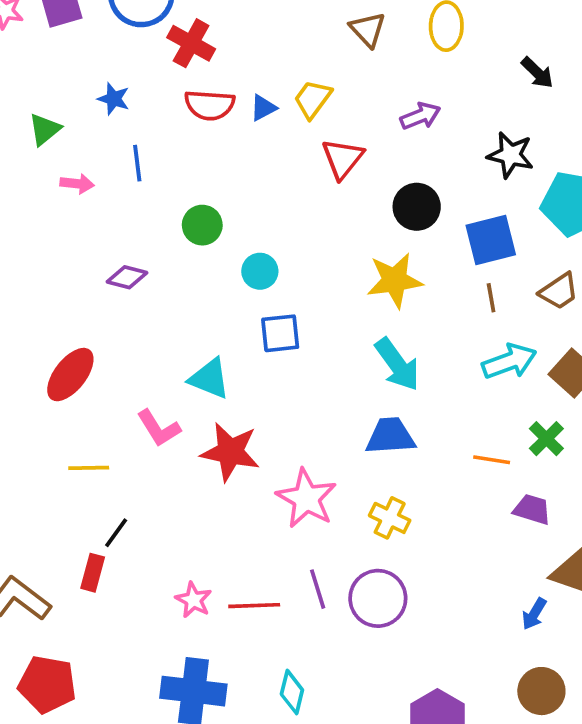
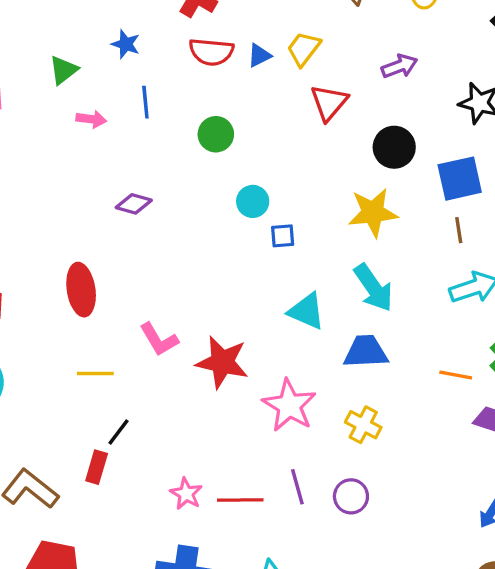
green circle: (202, 225) -> (216, 134), moved
blue square: (280, 333) -> (283, 236), moved, size x0.7
red ellipse: (70, 375) -> (81, 290), turned -48
cyan triangle: (209, 379) -> (307, 311), moved
purple circle: (378, 598) -> (351, 496), size x0.7

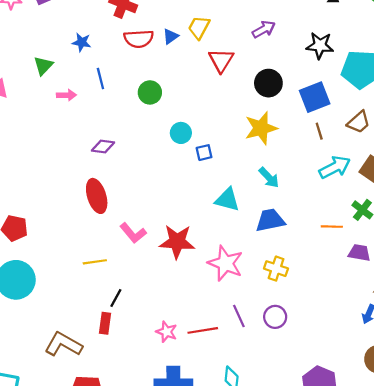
cyan arrow: (373, 288) -> (269, 177), size x0.7
red ellipse: (81, 290) -> (97, 196), moved

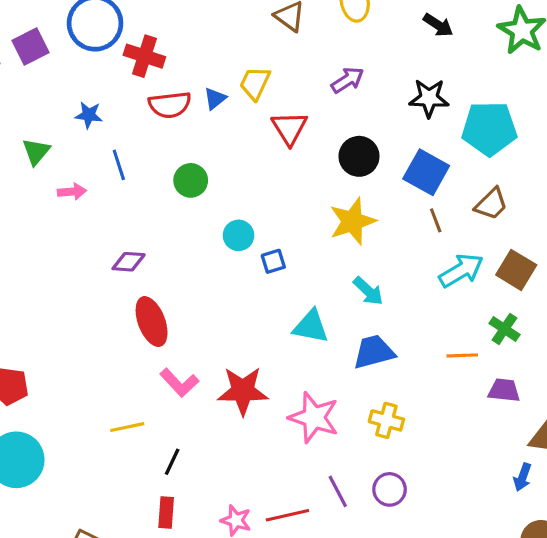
blue square: (315, 97) -> (426, 172), turned -36
red ellipse: (97, 196) -> (152, 322), moved
black line: (116, 298) -> (172, 462), moved
red rectangle: (105, 323) -> (166, 513), moved

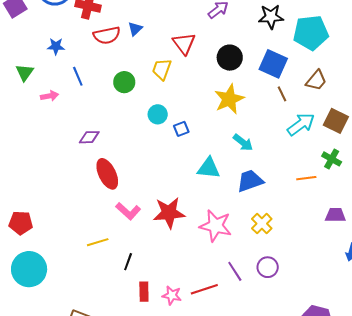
yellow trapezoid: (255, 83) -> (162, 69), moved
purple trapezoid: (504, 390) -> (335, 215), moved
yellow cross: (386, 420) -> (262, 224), turned 35
red rectangle: (166, 513) -> (144, 292), moved

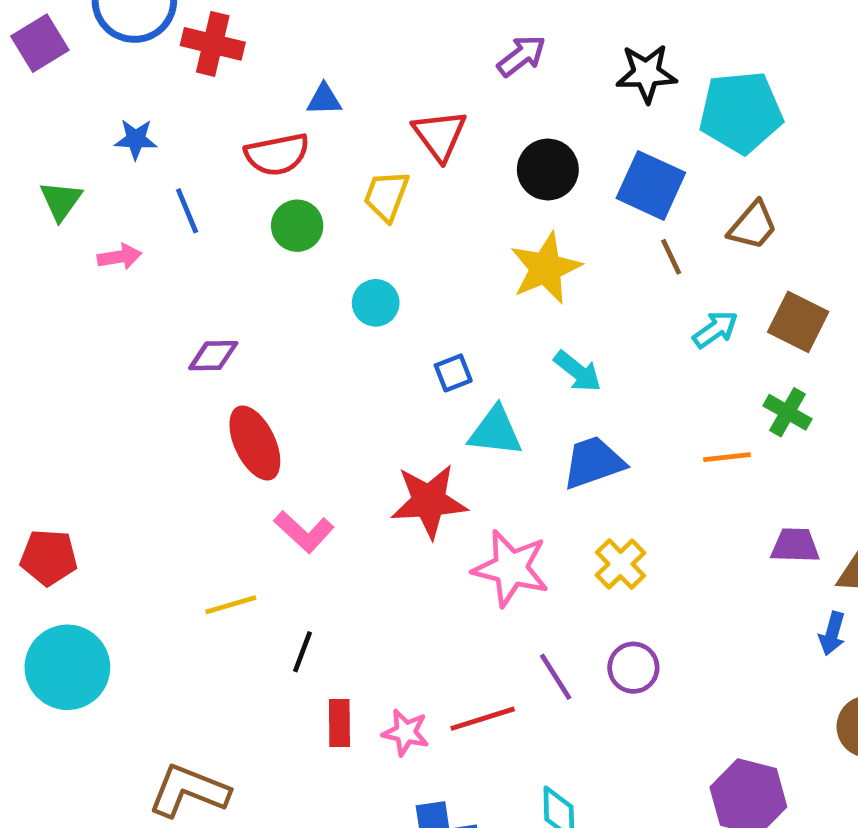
blue triangle: (135, 29) -> (324, 99), turned 42
red semicircle: (107, 35) -> (277, 154), moved
cyan arrow: (301, 124) -> (715, 329), size x0.7
blue square: (181, 129) -> (453, 373), moved
red star: (169, 213) -> (429, 501), moved

